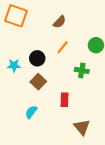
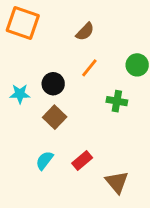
red rectangle: (65, 100) -> (82, 160), moved, turned 48

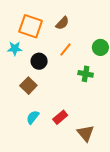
orange square: (23, 23) -> (31, 26), moved
cyan star: (20, 94) -> (15, 48), moved
brown square: (55, 117) -> (28, 86), moved

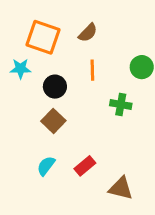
orange line: (65, 50) -> (92, 70), turned -40
brown square: (28, 86) -> (53, 121), moved
brown triangle: (86, 133) -> (121, 188), turned -36

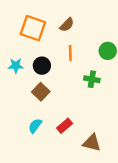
cyan star: (21, 69) -> (16, 66), moved

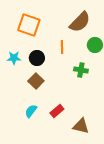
brown semicircle: (67, 25) -> (80, 22), moved, size x1.6

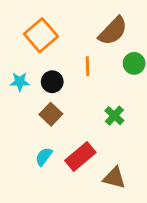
orange square: (29, 25) -> (41, 35), turned 30
green cross: (81, 70) -> (114, 116), moved, turned 32
red rectangle: (57, 111) -> (80, 157), size x1.5

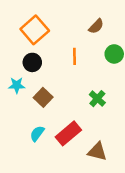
brown semicircle: (113, 31) -> (96, 26), size x0.6
cyan star: (20, 82) -> (17, 85), moved
black circle: (52, 82) -> (32, 62), moved

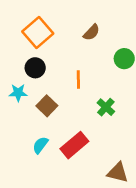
brown semicircle: (96, 26) -> (91, 32), moved
orange line: (74, 56) -> (78, 80), moved
brown triangle: (97, 152) -> (118, 173), moved

